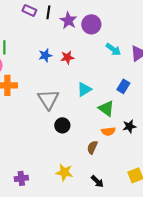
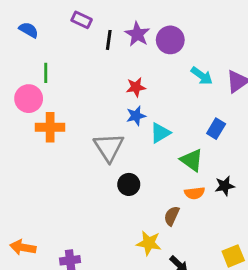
black line: (48, 12) -> (109, 40), moved
blue star: (45, 55) -> (136, 116), moved
yellow star: (64, 172) -> (149, 243), moved

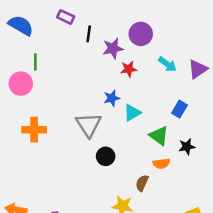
blue semicircle: (29, 30) -> (21, 25), size x1.5
purple star: (137, 34) -> (113, 48), moved, turned 30
red star: (136, 87) -> (129, 69), moved
orange cross: (50, 127) -> (34, 130), moved
black star: (225, 186) -> (187, 147), moved

